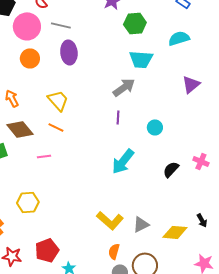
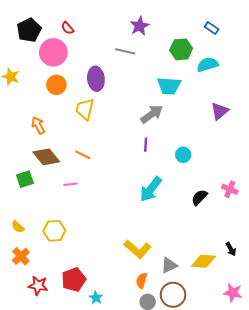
green hexagon: (135, 23) -> (181, 49), moved
gray line: (61, 25) -> (125, 51), moved
yellow trapezoid: (58, 100) -> (85, 109), moved, turned -125
gray triangle: (141, 224) -> (169, 265), moved

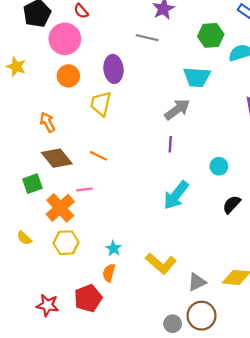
cyan circle: (183, 155) -> (219, 166), moved
orange cross: (21, 256) -> (60, 208), moved, size x1.4
orange semicircle: (142, 281) -> (109, 273), moved
cyan star: (96, 298) -> (113, 248), moved

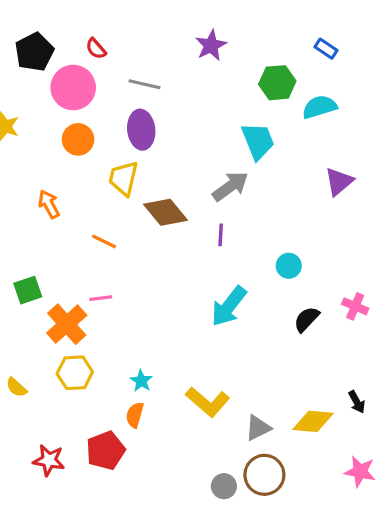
gray line: (147, 38) -> (144, 84), moved
cyan trapezoid: (197, 77) -> (258, 141), turned -116
orange line: (98, 156) -> (104, 241), moved
brown diamond: (57, 158) -> (166, 212), moved
yellow semicircle: (24, 238) -> (16, 387), moved

